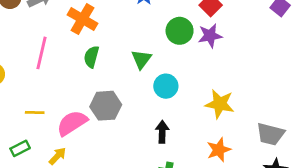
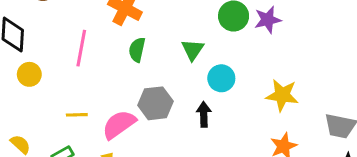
black arrow: (162, 132) -> (204, 114), moved

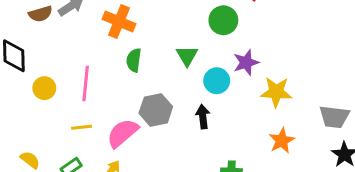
purple star: (268, 20) -> (246, 63), moved
pink line: (81, 48) -> (86, 83), moved
yellow circle: (29, 74) -> (44, 88), moved

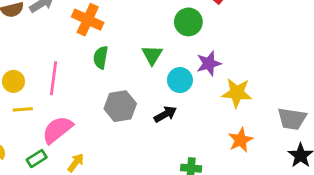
black arrow: (203, 117) -> (165, 114), turned 65
yellow line: (82, 127) -> (23, 109), moved
pink semicircle: (123, 133) -> (57, 130), moved

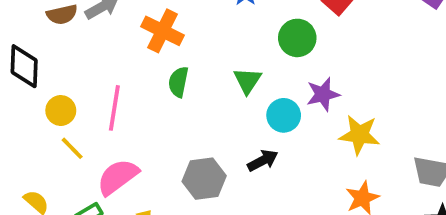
gray hexagon: (120, 106) -> (204, 179), moved
yellow line: (23, 109) -> (72, 148), turned 48

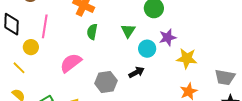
pink line: (114, 108) -> (45, 26), moved
yellow line: (72, 148) -> (19, 68), moved
pink semicircle: (118, 177) -> (71, 63), moved

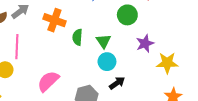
green semicircle: (92, 32) -> (77, 37), moved
cyan circle: (147, 49) -> (107, 62), moved

